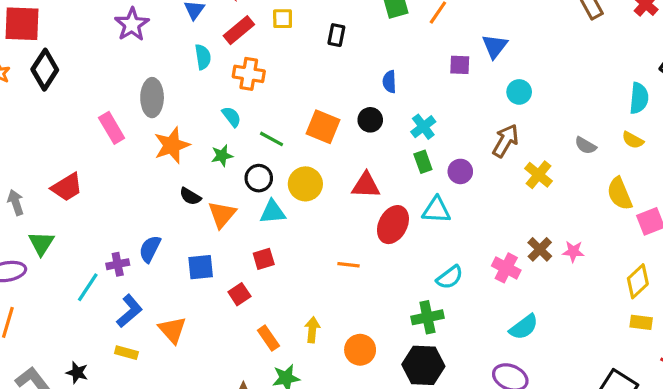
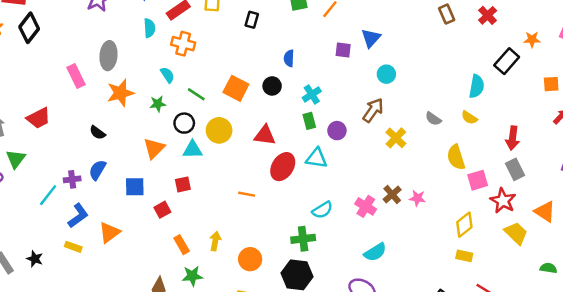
black semicircle: (190, 196) -> (98, 133), moved
orange triangle: (172, 330) -> (109, 232), turned 30

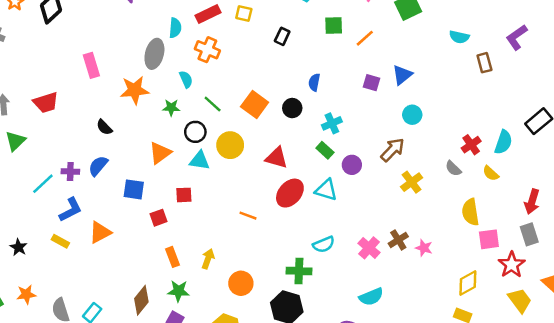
red cross: (488, 15) -> (471, 145), moved
gray ellipse: (108, 56) -> (154, 54), moved
green rectangle: (309, 121) -> (325, 150), turned -42

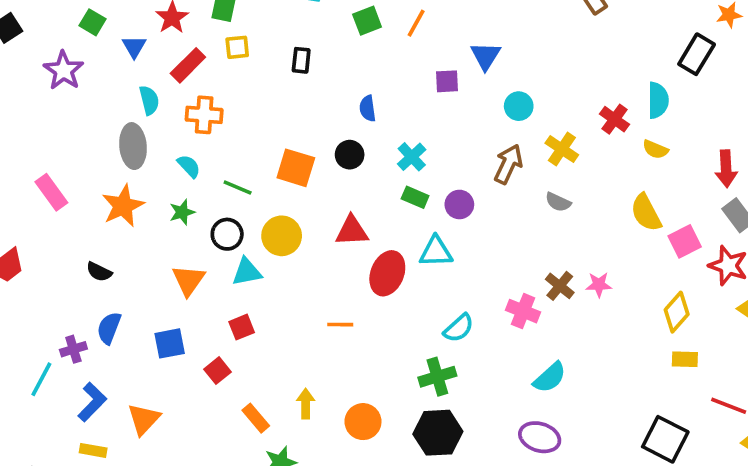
gray semicircle: (453, 169) -> (558, 202), moved
yellow cross: (412, 182) -> (562, 149), moved

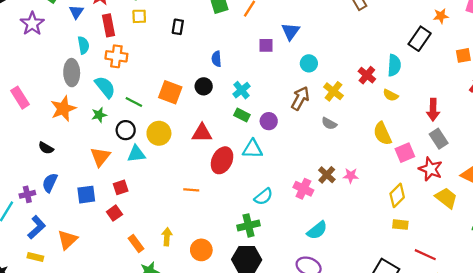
red rectangle: (188, 65) -> (108, 25), turned -60
cyan semicircle: (189, 166) -> (105, 87), size x1.5
red square: (242, 327) -> (121, 187), moved

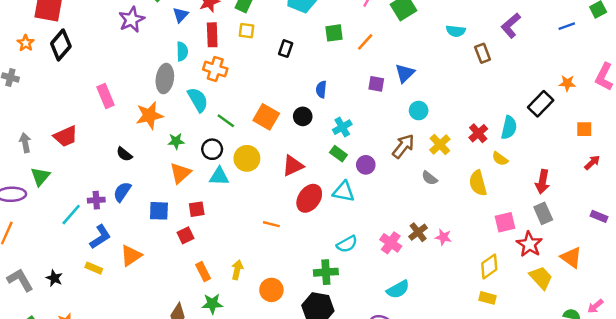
green star: (99, 115) -> (176, 141), moved
red triangle: (202, 133) -> (293, 166), turned -35
yellow semicircle: (382, 134) -> (478, 183), moved

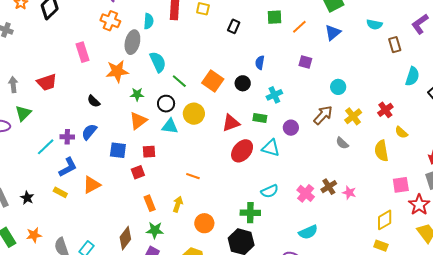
orange cross: (215, 69) -> (110, 21), moved
blue triangle: (405, 73) -> (333, 33), moved
cyan semicircle: (509, 128) -> (412, 76), moved
green rectangle: (338, 154) -> (260, 118), moved, turned -32
orange line: (271, 224) -> (193, 176), moved

